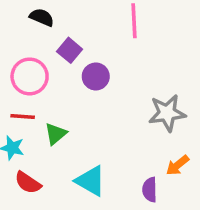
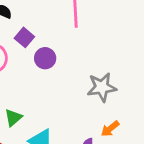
green triangle: (56, 134) -> (13, 118), moved

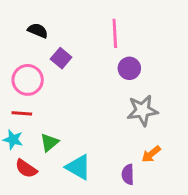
purple circle: (45, 58) -> (129, 68), moved

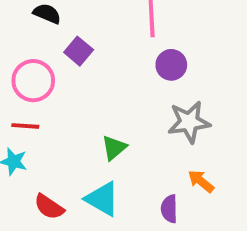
green triangle: (49, 142) -> (114, 148), moved
orange arrow: (151, 154) -> (201, 181), turned 78
red semicircle: (26, 169) -> (49, 207), moved

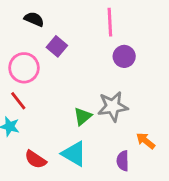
gray star: (189, 122) -> (113, 106), moved
red line: (25, 126) -> (18, 101), turned 48

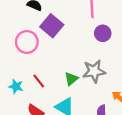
purple square: (57, 46) -> (52, 26), size x1.5
red line: (18, 101) -> (39, 81), moved

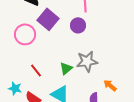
purple circle: (103, 33) -> (78, 25), moved
cyan star: (16, 86) -> (15, 88), moved

